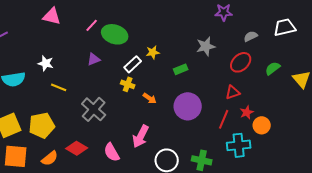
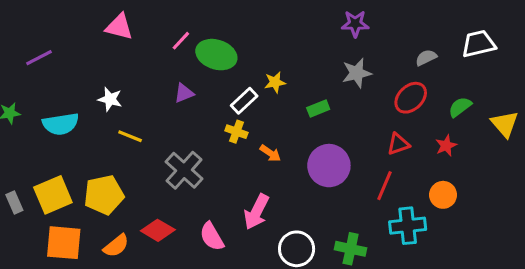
purple star: (224, 12) -> (355, 24), moved
red star: (247, 112) -> (446, 146), moved

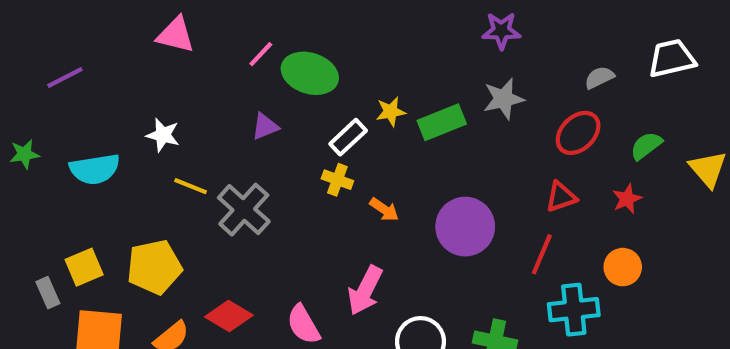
green rectangle: (318, 109) -> (442, 122), moved, size x1.5
gray cross: (184, 170) -> (244, 210), moved
yellow square: (53, 195) -> (84, 267), size x0.7
gray rectangle: (14, 203) -> (48, 293), moved

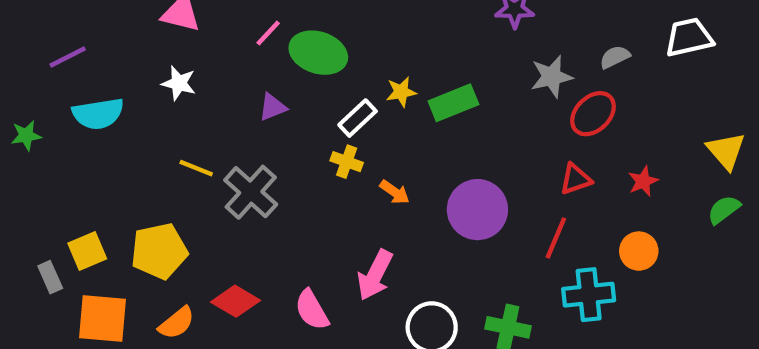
gray star: (504, 99) -> (552, 77), moved
white star: (163, 135) -> (179, 83), moved
green semicircle: (646, 146) -> (724, 210), moved
cyan semicircle: (95, 169) -> (98, 114), moved

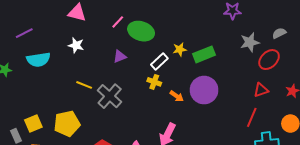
purple circle: (477, 210) -> (204, 90), moved

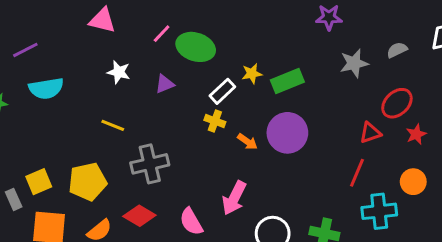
white star: (76, 45) -> (119, 72), moved
red ellipse: (269, 60) -> (397, 103), moved
gray cross: (110, 96) -> (150, 164), moved, turned 35

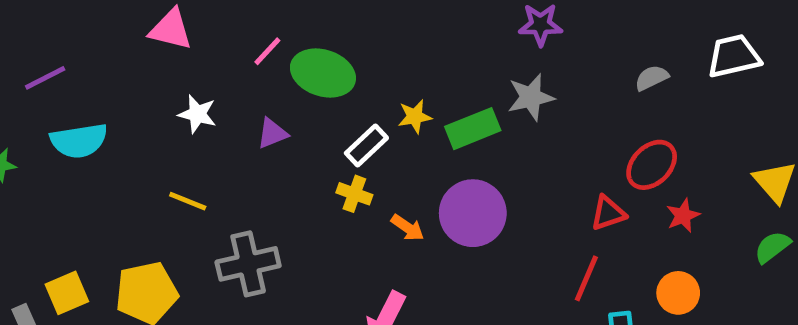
gray star: (354, 63) -> (531, 97), moved

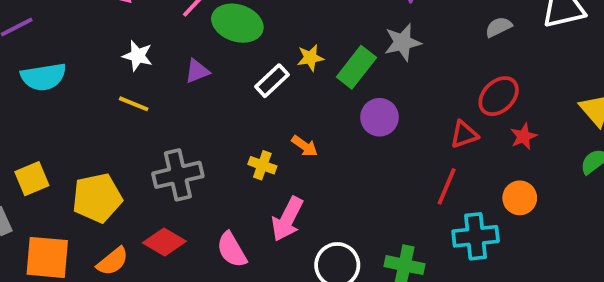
green rectangle: (473, 129) -> (356, 67), turned -30
yellow cross: (354, 194) -> (262, 165), moved
yellow line: (188, 201) -> (134, 104), moved
purple circle: (473, 213) -> (380, 117), moved, size x0.7
yellow square: (67, 293) -> (32, 179), moved

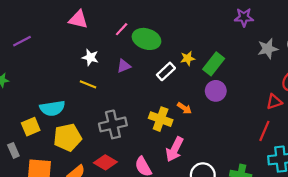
gray star: (403, 42) -> (268, 49), moved
cyan semicircle: (43, 77) -> (52, 108), moved
purple circle: (380, 117) -> (216, 91), moved
yellow cross: (262, 165) -> (161, 119), size x1.5

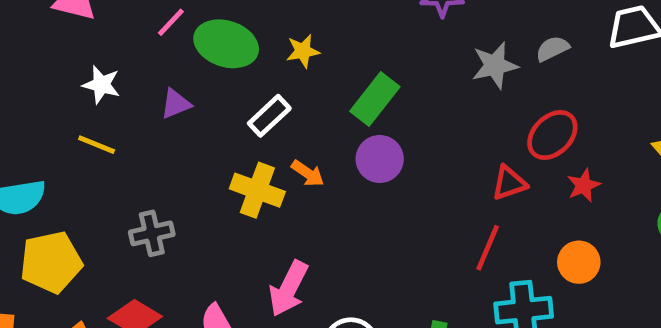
yellow star: (188, 58) -> (303, 51), moved
orange arrow: (184, 108) -> (308, 173), moved
yellow cross: (161, 119) -> (257, 190), moved
gray cross: (113, 124) -> (152, 233), size x0.7

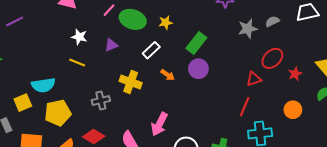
red star: (584, 185) -> (295, 74), moved
yellow cross: (257, 190) -> (131, 82), moved
orange circle: (579, 262) -> (293, 110), moved

